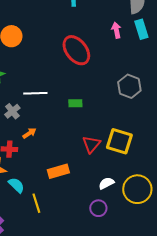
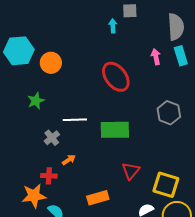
green rectangle: (75, 103) -> (115, 130), size x2.0
yellow square: (119, 141) -> (166, 185), moved

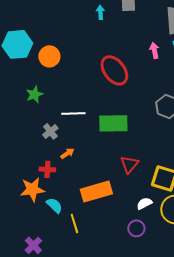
cyan arrow: (113, 26) -> (100, 12), moved
orange rectangle: (98, 198) -> (96, 191), size x1.4

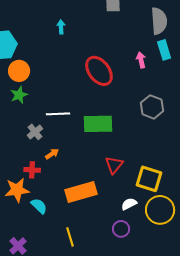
cyan arrow: (100, 12) -> (61, 27), moved
pink arrow: (154, 50) -> (141, 60), moved
orange circle: (49, 56) -> (19, 71), moved
yellow line: (74, 223) -> (70, 237), moved

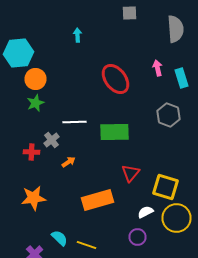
cyan rectangle: (164, 50) -> (182, 78), moved
red cross: (32, 170) -> (32, 152), moved
cyan semicircle: (39, 206) -> (60, 238), moved
yellow line: (70, 237) -> (86, 245), turned -54

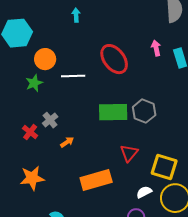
orange circle: (36, 79) -> (45, 59), moved
gray hexagon: (168, 115) -> (144, 111), moved
white line: (74, 122) -> (73, 76), moved
red cross: (32, 152) -> (30, 132), turned 35

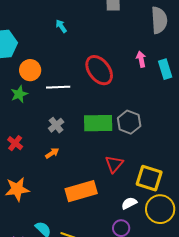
cyan arrow: (76, 15) -> (61, 26), turned -32
gray cross: (50, 120) -> (56, 125), moved

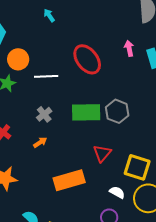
white semicircle: (129, 203) -> (117, 192), turned 56

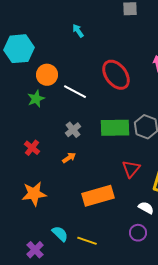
white line: (46, 76) -> (75, 92), turned 30

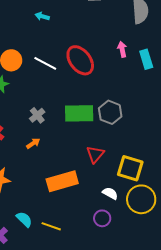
cyan arrow: (78, 31) -> (42, 16), turned -40
white line: (75, 92) -> (45, 63), moved

